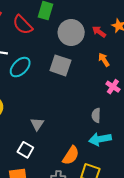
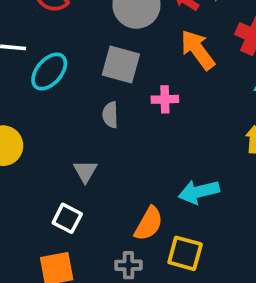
orange arrow: (104, 60) -> (198, 50), size x1.6
pink cross: (113, 87) -> (165, 99), moved, turned -32
gray semicircle: (96, 115) -> (110, 115), moved

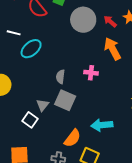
gray square: (121, 64) -> (65, 100), moved
white square: (67, 218) -> (30, 120), moved

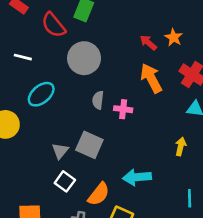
gray circle: (83, 20) -> (84, 58), moved
cyan ellipse: (31, 49) -> (41, 94), moved
gray semicircle: (60, 77) -> (98, 100), moved
white square: (30, 120) -> (65, 181), moved

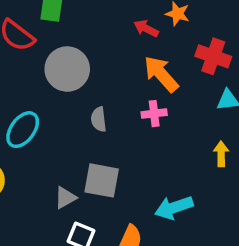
pink cross: (123, 109) -> (154, 114), moved
gray triangle: (60, 151) -> (65, 198), turned 36

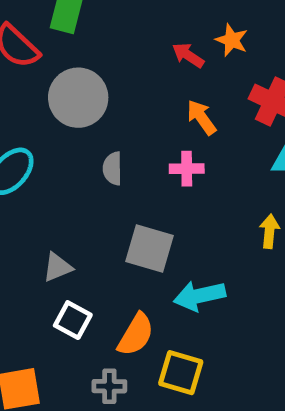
orange arrow: (161, 74) -> (201, 117), size x0.7
gray square: (102, 180) -> (150, 248), moved

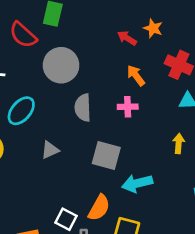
gray semicircle: (113, 168) -> (83, 108), size x1.4
gray triangle: (57, 267) -> (50, 150), moved
white square: (73, 320) -> (66, 219), moved

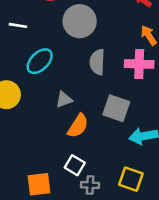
pink cross: (128, 107) -> (139, 64), size x1.5
orange semicircle: (99, 208) -> (78, 126), moved

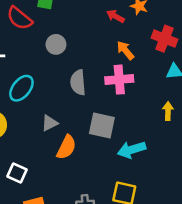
gray circle: (80, 21) -> (56, 44), size x0.6
white square: (75, 165) -> (17, 173), moved

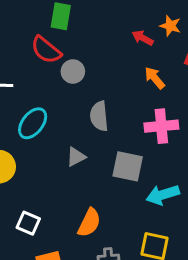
red semicircle: (20, 18) -> (46, 50), moved
pink cross: (119, 80) -> (161, 126), moved
gray triangle: (50, 123) -> (76, 157), moved
orange semicircle: (66, 147) -> (89, 223), moved

